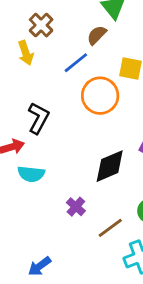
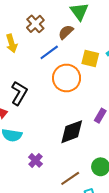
brown cross: (41, 25) -> (35, 24), moved
purple cross: (76, 207) -> (36, 160), moved

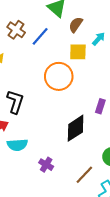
brown semicircle: (66, 32) -> (76, 25), moved
blue line: (49, 52) -> (40, 36), moved

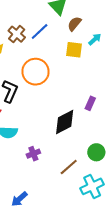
brown cross: (16, 30) -> (17, 34), moved
orange circle: (59, 76) -> (35, 72), moved
purple cross: (46, 165) -> (33, 154), turned 32

